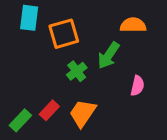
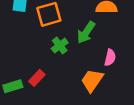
orange trapezoid: (83, 113) -> (92, 80), moved
green rectangle: (20, 120) -> (13, 86), turned 30

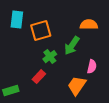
red rectangle: (37, 78) -> (39, 77), moved

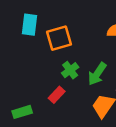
green arrow: (72, 46) -> (97, 74), moved

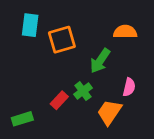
green cross: (70, 70) -> (83, 91), moved
green arrow: (97, 74) -> (100, 61), moved

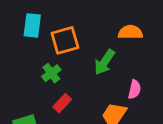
green cross: (83, 91) -> (51, 73), moved

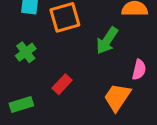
green cross: (51, 73) -> (26, 52), moved

